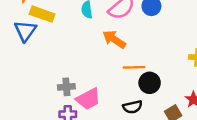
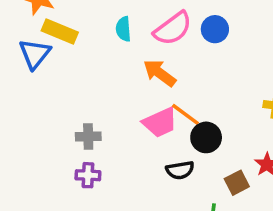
orange line: (134, 67) -> (185, 114), turned 35
pink trapezoid: (88, 99) -> (160, 122), moved

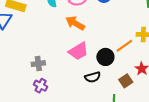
orange line: (185, 114) -> (124, 46), moved, turned -66
purple cross: (88, 175) -> (41, 86), turned 32

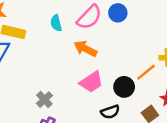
gray cross: (38, 64) -> (44, 100), turned -32

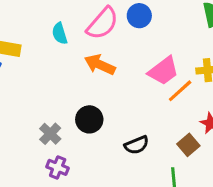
pink trapezoid: (91, 82) -> (163, 71), moved
black circle: (124, 87) -> (89, 119), moved

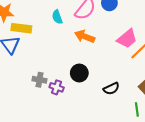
gray cross: (50, 134) -> (39, 80), moved, turned -32
purple cross: (58, 167) -> (57, 87), moved

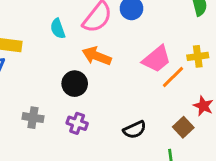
black circle: (79, 73) -> (75, 84), moved
purple cross: (57, 87) -> (77, 123), moved

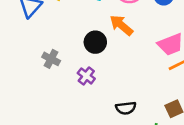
black semicircle: (135, 130) -> (126, 108), moved

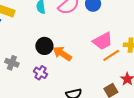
orange arrow: (121, 25) -> (62, 54), moved

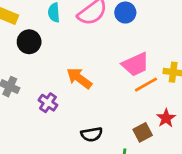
black circle: (44, 46) -> (29, 42), moved

